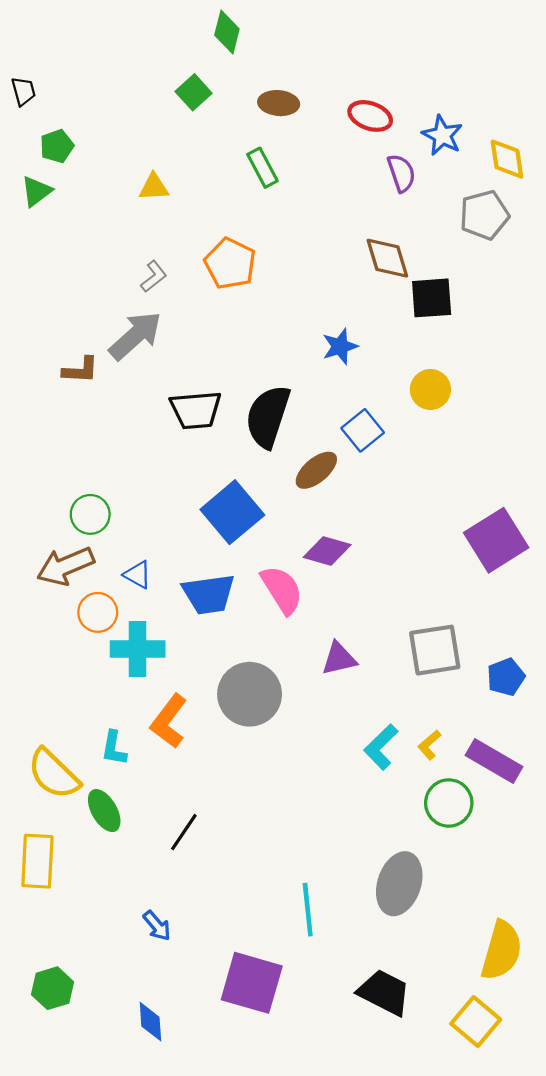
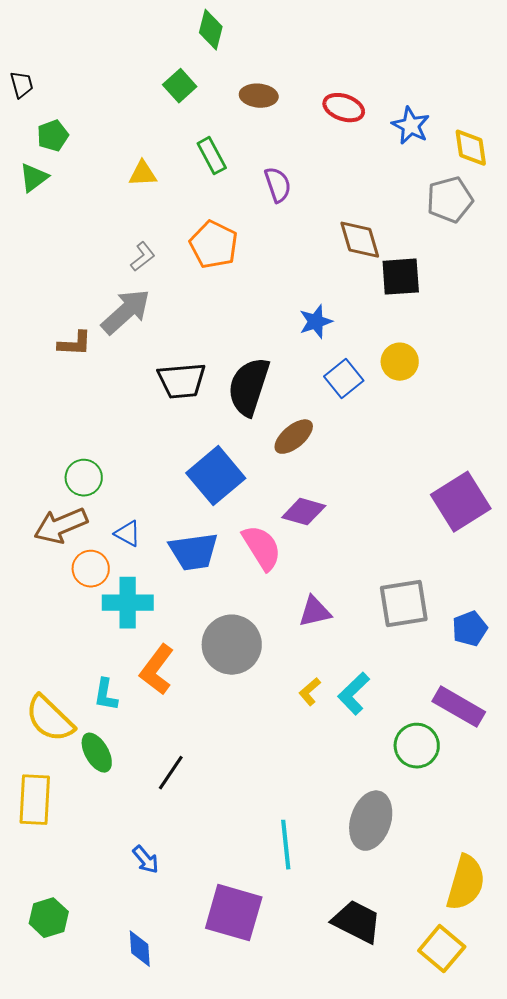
green rectangle: (262, 168) -> (212, 156), moved
purple semicircle: (401, 173) -> (278, 185), moved
blue square: (363, 430) -> (344, 379), moved
yellow L-shape: (429, 745) -> (310, 692), moved

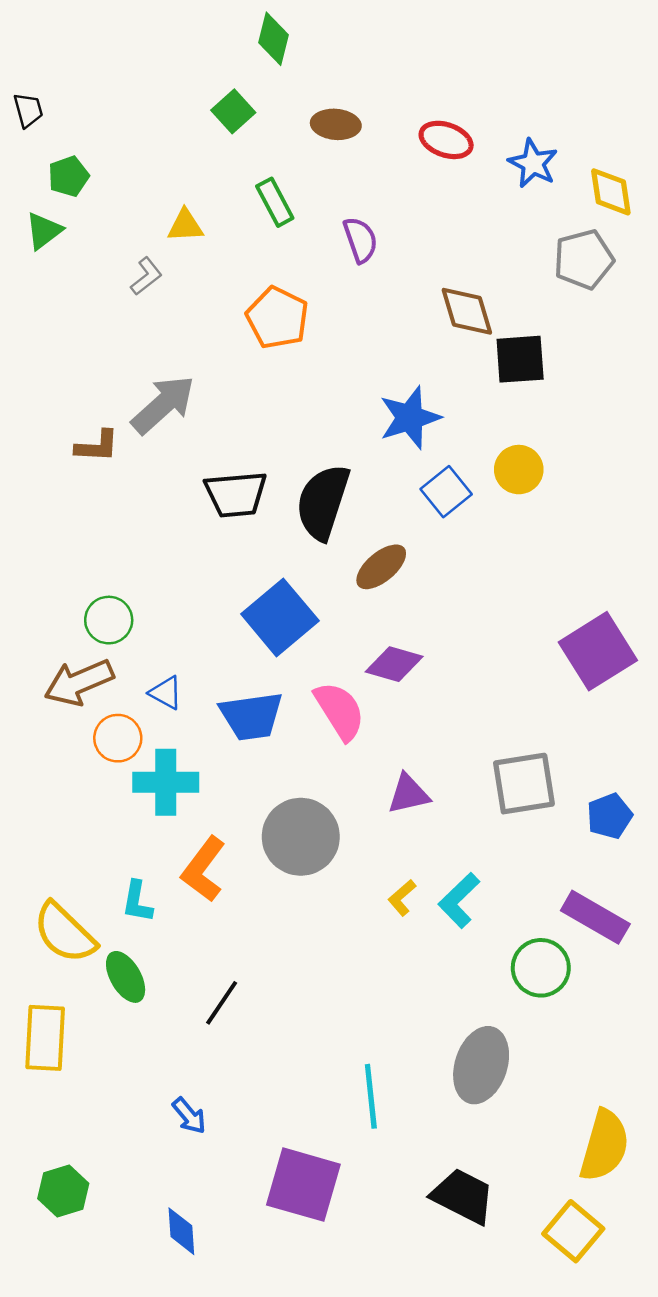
gray L-shape: (143, 257) -> (146, 276), moved
blue star: (316, 322) -> (410, 418), size x1.4

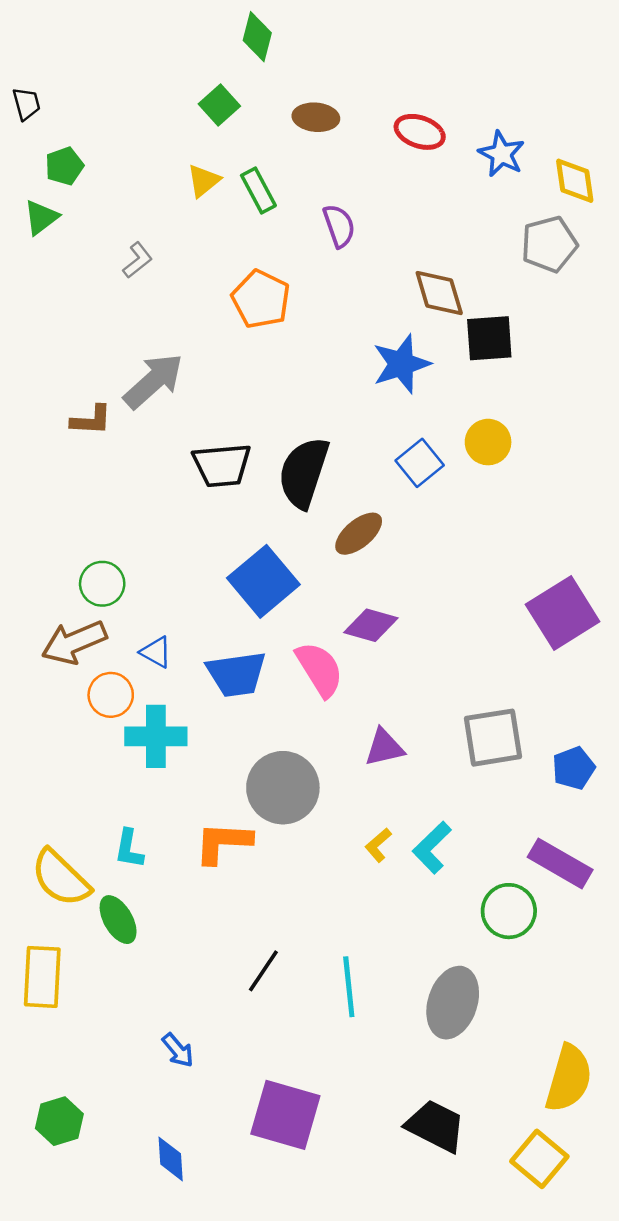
yellow triangle: (185, 226) -> (204, 181), moved, turned -36
blue star: (410, 418) -> (401, 364), moved
orange L-shape: (203, 869) -> (223, 843), moved, turned 56
black line: (222, 1003) -> (263, 971), moved
cyan line: (371, 1096) -> (349, 987), moved

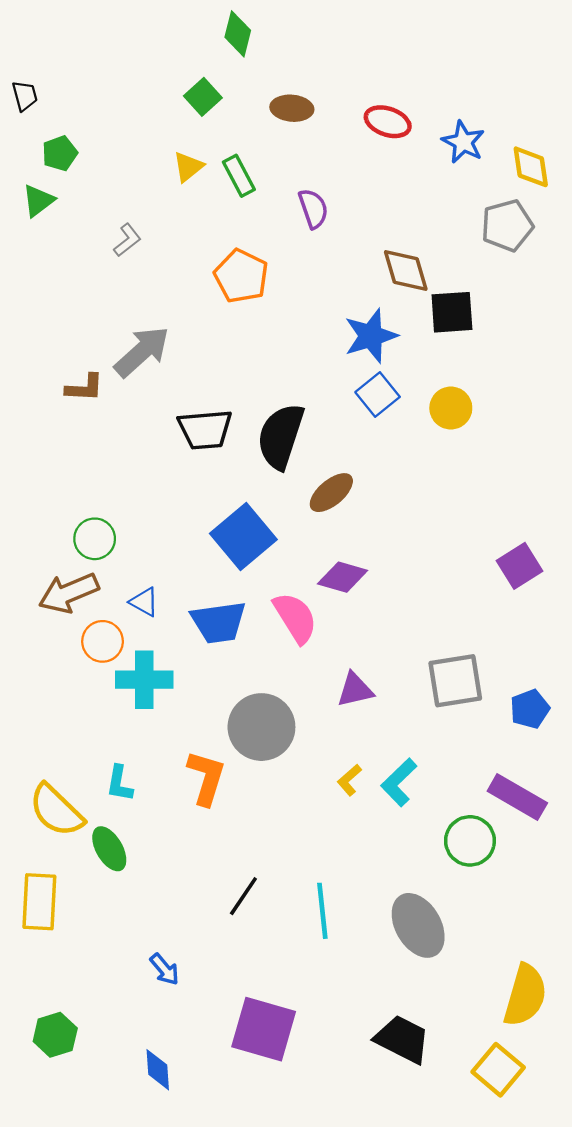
blue square: (420, 463) -> (378, 395), moved
purple square: (563, 613) -> (520, 566), size x0.7
orange L-shape: (223, 843) -> (206, 778), turned 104
gray ellipse: (453, 1003) -> (418, 925), turned -48

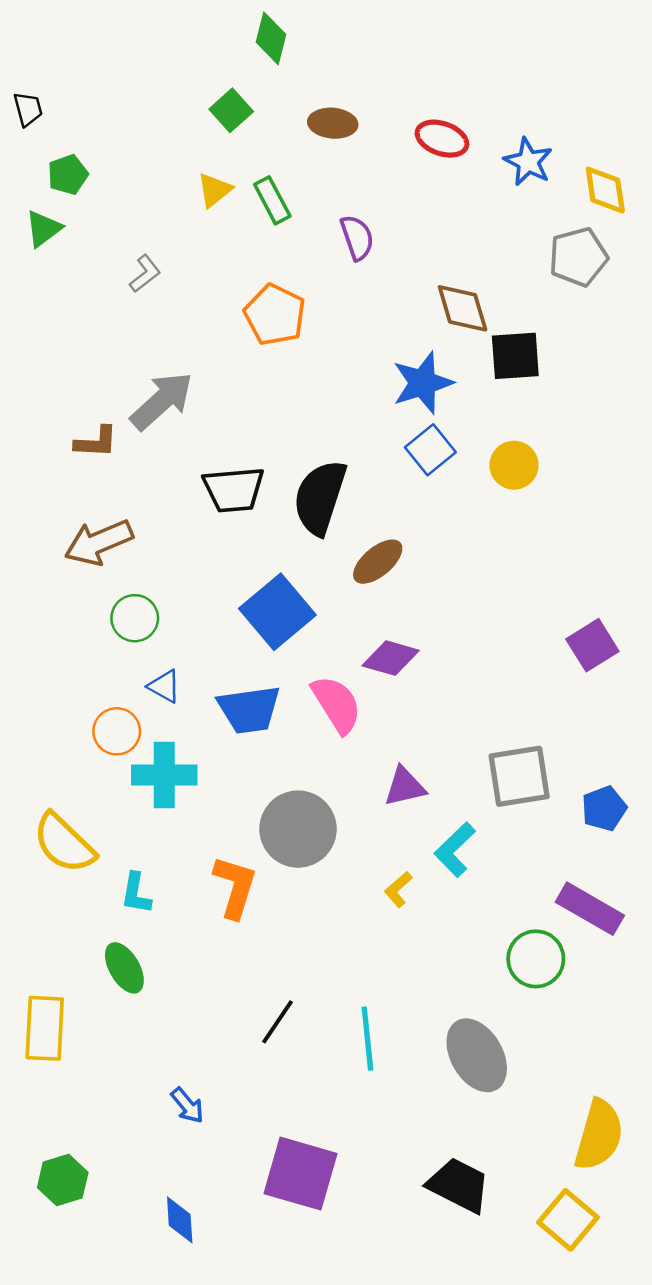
green circle: (95, 539) -> (135, 618), moved
brown arrow: (69, 593) -> (99, 542), moved
cyan L-shape: (399, 782) -> (455, 850), moved
yellow semicircle: (56, 810) -> (64, 843), moved

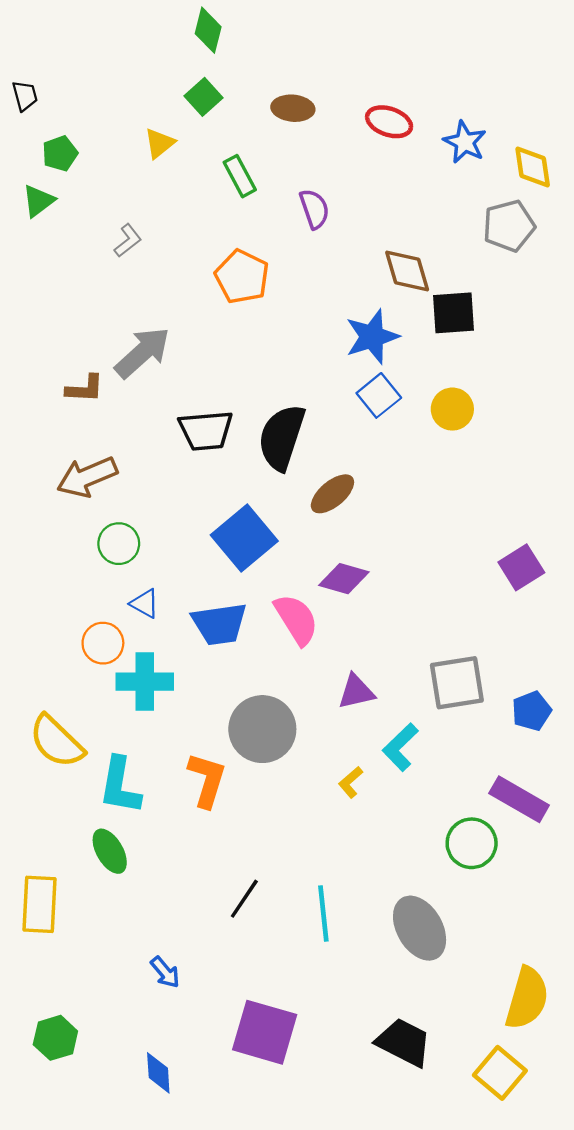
green diamond: (271, 38) -> (208, 30), moved
yellow triangle: (214, 190) -> (159, 143), moved
cyan L-shape: (136, 893) -> (120, 786), size x1.6

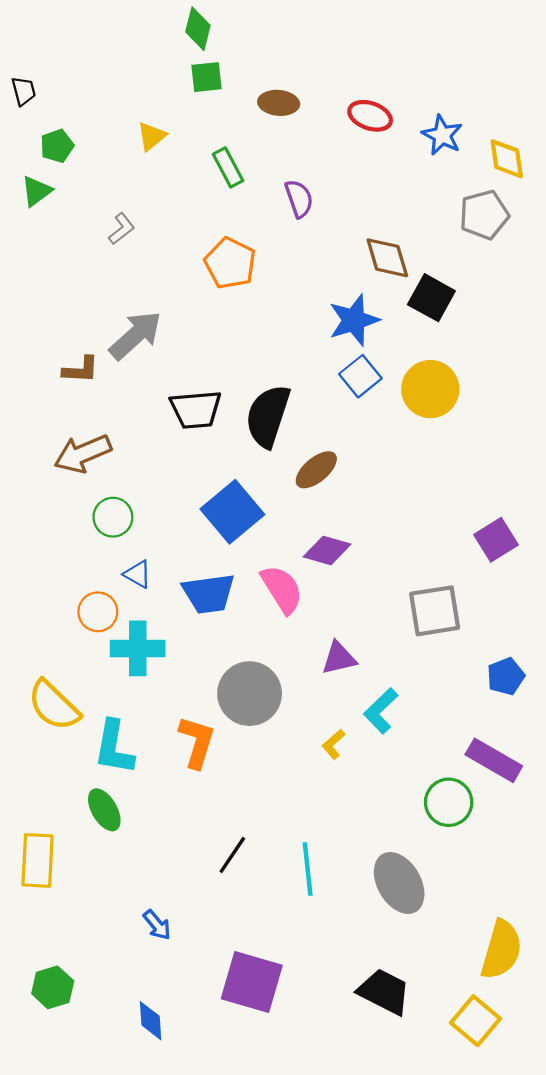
green square: (204, 97) -> (207, 77), moved, turned 36
black square: (453, 313) -> (431, 298), turned 33
yellow circle: (452, 409) -> (430, 389), size x1.4
gray square: (457, 683) -> (435, 611), moved

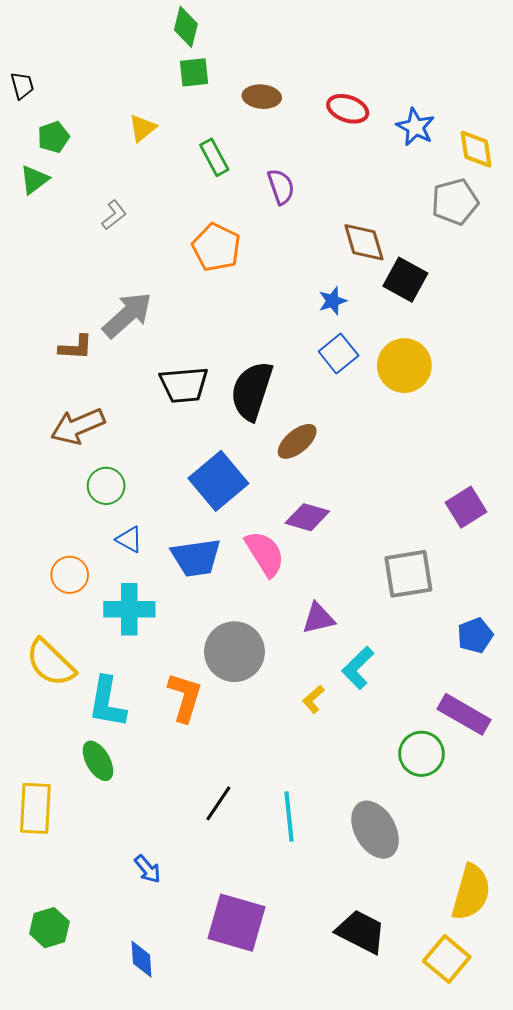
blue star: (354, 320) -> (333, 301), size x0.6
orange circle: (98, 612) -> (70, 575), moved

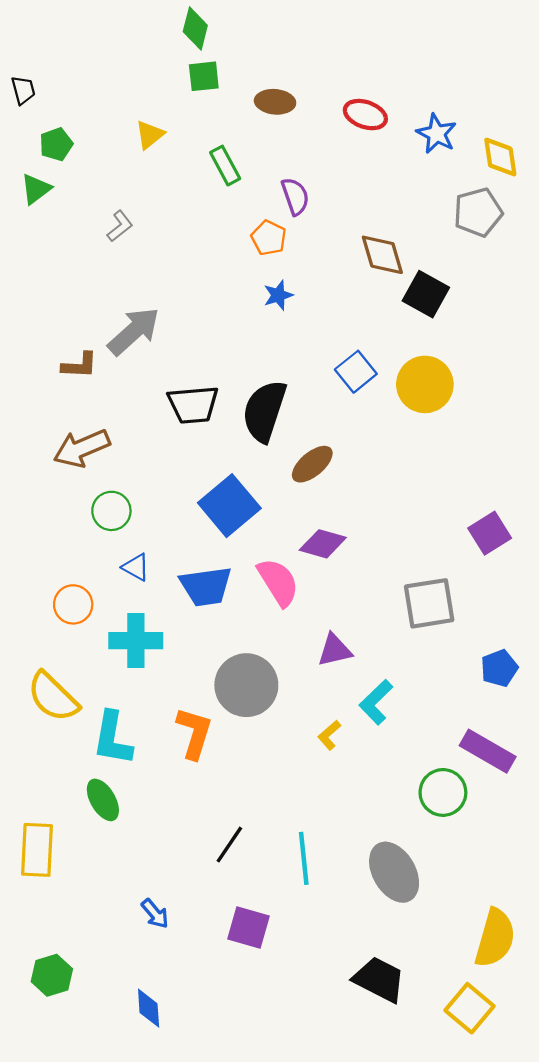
orange pentagon: (216, 247) -> (269, 238), moved, size x0.7
blue star: (333, 301) -> (278, 295), moved
purple square: (237, 923) -> (248, 927), moved, size x0.7

